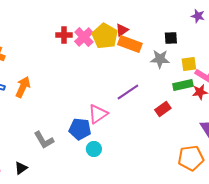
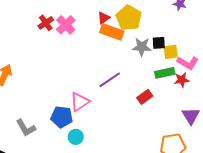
red cross: (64, 35) -> (46, 23), turned -35
yellow pentagon: (105, 36) -> (129, 18), moved
black square: (171, 38) -> (159, 43), moved

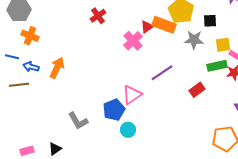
red triangle: (104, 18) -> (147, 27), moved
pink cross: (66, 25) -> (133, 41), moved
black square: (159, 43) -> (210, 21), moved
blue pentagon: (62, 117) -> (114, 110), turned -30

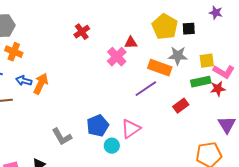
black square: (210, 21) -> (189, 29), moved
orange rectangle: (164, 25) -> (160, 68), moved
red triangle: (147, 27) -> (131, 43), turned 32
blue arrow: (31, 67) -> (24, 81), moved
pink triangle: (132, 95) -> (131, 129), moved

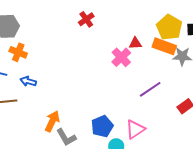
red cross: (82, 32) -> (86, 19), moved
orange rectangle: (160, 68) -> (164, 46), moved
orange arrow: (41, 84) -> (52, 121), moved

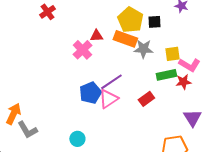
blue pentagon: (102, 126) -> (90, 93), moved
pink triangle: (135, 129) -> (108, 99), moved

